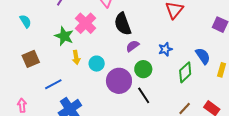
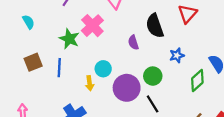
black semicircle: (123, 24) -> (155, 26), moved
purple semicircle: (133, 46) -> (133, 42), moved, turned -72
yellow arrow: (76, 57) -> (90, 83), moved
blue line: (53, 84) -> (59, 68), moved, turned -60

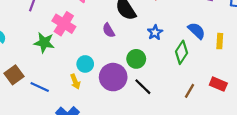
blue line: (59, 68) -> (40, 87), moved, turned -54

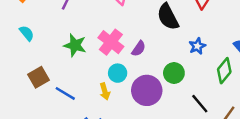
pink cross: (64, 24) -> (111, 42), moved
purple semicircle: (109, 30) -> (139, 49), moved, turned -120
black line: (143, 87) -> (200, 104), moved

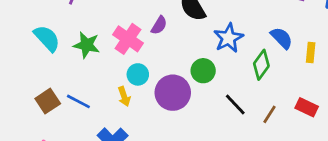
cyan semicircle: (27, 33) -> (47, 38), moved, size x1.5
blue star: (197, 46) -> (229, 38), size x1.5
purple semicircle: (139, 49) -> (159, 25), moved
brown square: (39, 77) -> (48, 101), moved

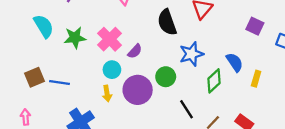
purple semicircle: (159, 25) -> (135, 51), moved
green star: (87, 45) -> (75, 38), turned -30
yellow arrow: (124, 96) -> (107, 93), moved
blue line: (78, 101) -> (59, 82), turned -30

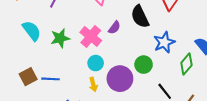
purple semicircle: (135, 51) -> (114, 28), moved

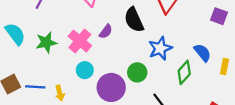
yellow arrow: (93, 84) -> (60, 93), moved

